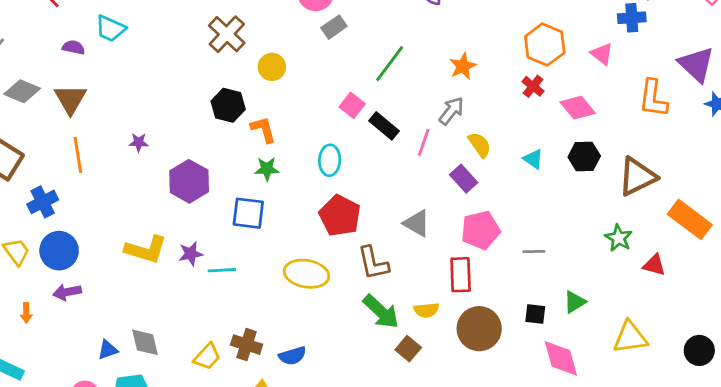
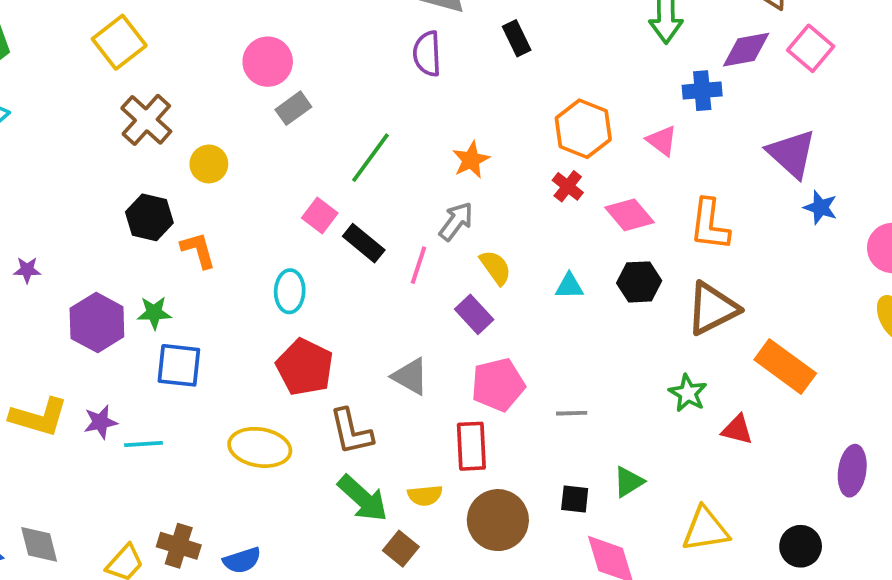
orange L-shape: (653, 98) -> (710, 225), moved
cyan triangle: (533, 159) -> (569, 286), turned -35
green star: (267, 169) -> (154, 313), moved

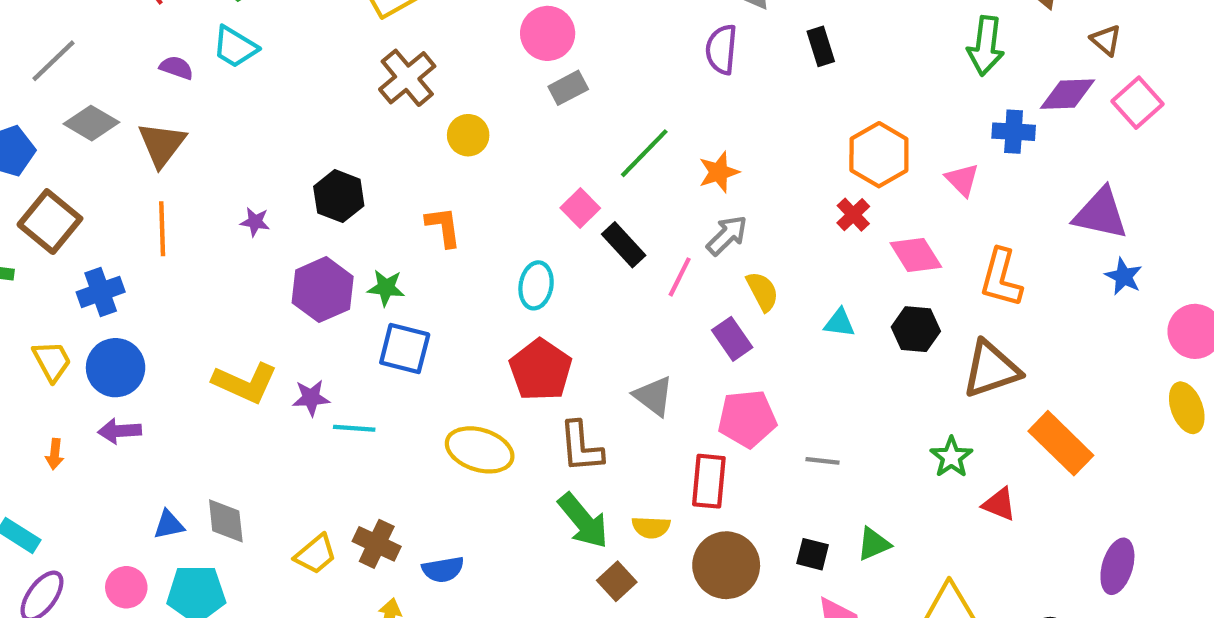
purple triangle: (792, 154) -> (1101, 214), turned -38
orange star: (471, 160) -> (719, 172), moved
black hexagon: (149, 217) -> (339, 196), moved

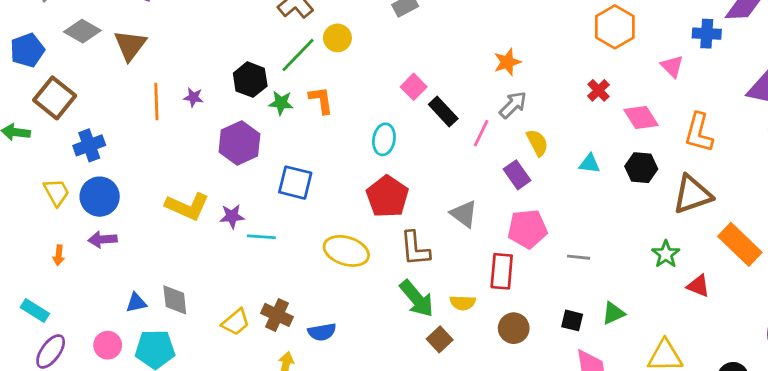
green line: (644, 153) -> (298, 55), moved
orange hexagon: (879, 155) -> (615, 27), moved
orange line: (162, 229) -> (156, 102), moved
green star: (386, 288) -> (281, 103), moved
brown circle: (726, 565) -> (514, 328), size x0.7

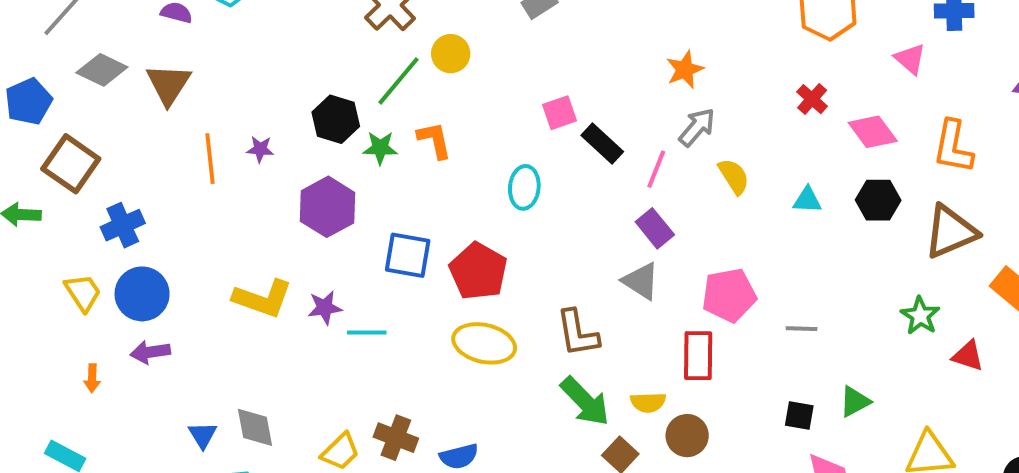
pink square: (414, 87) -> (559, 113), turned 30
purple rectangle: (517, 175) -> (655, 228), moved
red pentagon: (387, 197) -> (478, 271), moved
blue triangle: (136, 303) -> (203, 435), turned -45
brown circle: (514, 328) -> (687, 436), moved

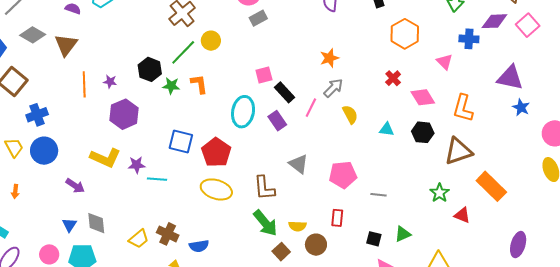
cyan ellipse: (524, 187) -> (243, 112), size x1.4
purple hexagon: (328, 207) -> (124, 114), moved
purple rectangle: (655, 228) -> (277, 121), moved
purple arrow: (150, 352) -> (75, 186), moved, turned -144
red rectangle: (698, 356) -> (337, 218), moved, size x0.7

